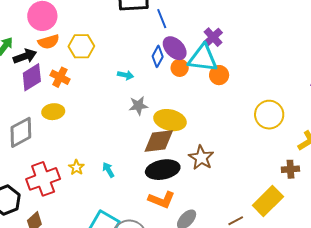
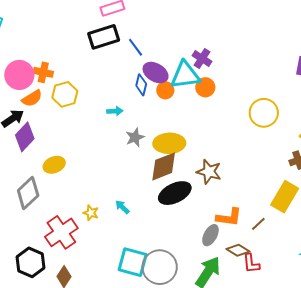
purple cross: (213, 37) -> (202, 58), moved
orange cross: (60, 77) -> (43, 72), moved
orange L-shape: (162, 200) -> (229, 217), moved

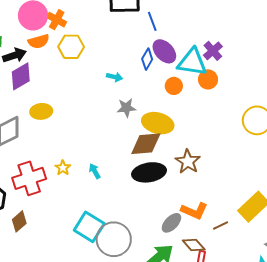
orange circle: (165, 90) -> (174, 86), moved

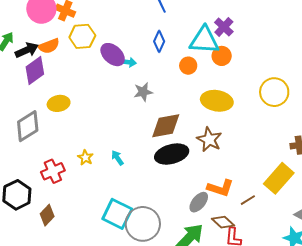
orange semicircle: (39, 41) -> (49, 46), moved
purple ellipse: (164, 51) -> (113, 55), moved
yellow ellipse: (158, 123) -> (217, 101), moved
red cross: (29, 178) -> (53, 171), size x0.7

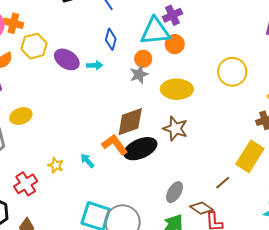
purple cross: (224, 27) -> (172, 15), turned 30
cyan arrow: (128, 62) -> (95, 65), moved
gray star: (143, 92) -> (139, 74), moved
orange L-shape: (220, 188) -> (115, 145), moved, turned -136

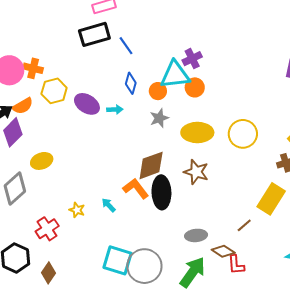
orange circle: (143, 59) -> (158, 91), moved
yellow circle: (232, 72) -> (243, 134), moved
black ellipse: (140, 149) -> (161, 192), turned -68
gray ellipse: (174, 192) -> (196, 235), turned 55

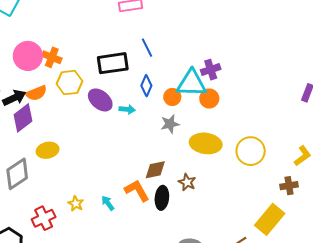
black rectangle: (94, 34) -> (113, 63), moved
brown diamond: (151, 165) -> (155, 170), size x0.7
brown star: (196, 172) -> (187, 182), moved, size x0.7
black ellipse: (161, 192) -> (162, 198), size x0.7

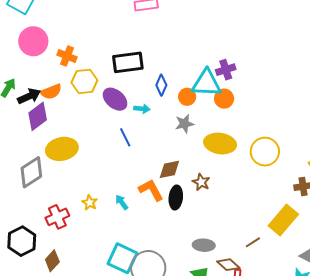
blue line: (147, 48) -> (125, 137), moved
pink circle: (28, 56) -> (33, 41), moved
yellow ellipse: (48, 150) -> (62, 149), size x1.4

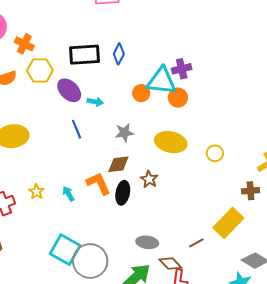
blue diamond: (161, 85) -> (119, 54), moved
gray star: (184, 124) -> (124, 133), moved
yellow circle: (265, 152) -> (215, 153), size x0.6

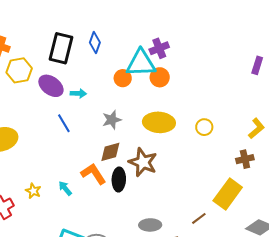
black rectangle: (85, 55) -> (61, 48), turned -64
brown star: (149, 179) -> (143, 162), size x1.6

